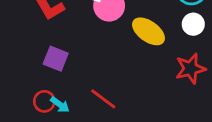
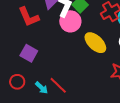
cyan arrow: (60, 105) -> (42, 88), moved

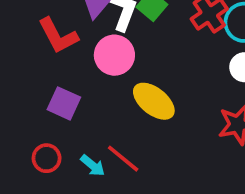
pink circle: (70, 21) -> (114, 55), moved
yellow ellipse: (95, 43) -> (154, 101), moved

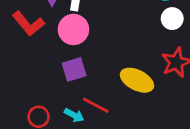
yellow ellipse: (154, 101) -> (137, 80), moved
purple square: (64, 103) -> (74, 69), moved, turned -30

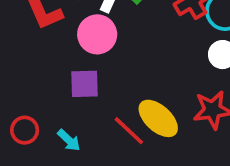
red line: (96, 105) -> (129, 131), moved

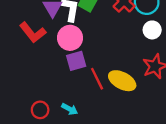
purple square: (84, 84) -> (76, 61), moved
red line: (129, 131) -> (97, 79), moved, turned 35

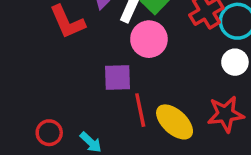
pink circle: (70, 38) -> (149, 39), moved

